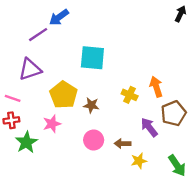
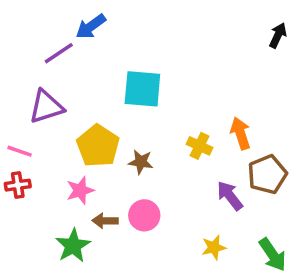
black arrow: (180, 14) -> (278, 35), moved
green star: (26, 142) -> (73, 246), moved
brown arrow: (123, 143) -> (105, 221), moved

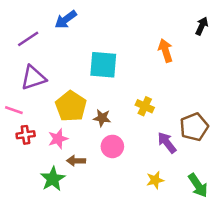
purple line: (59, 53) -> (28, 39), moved
orange arrow: (240, 133) -> (166, 51), moved
red cross: (18, 185) -> (26, 135), moved
pink circle: (144, 215) -> (112, 146), moved

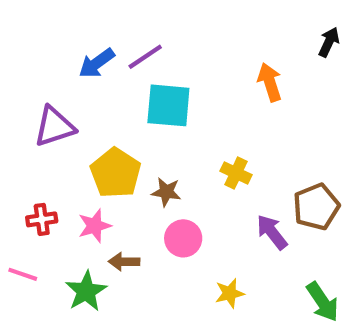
blue arrow: (66, 19) -> (97, 63), moved
purple line: (28, 39) -> (145, 57), moved
pink line: (14, 110) -> (23, 274), moved
yellow star: (155, 180) -> (230, 293), moved

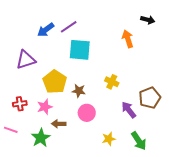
black arrow: (329, 42) -> (148, 20), moved, turned 80
green arrow: (323, 302) -> (139, 141), moved

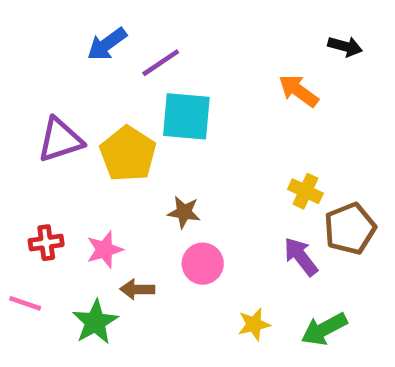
blue arrow: (46, 30) -> (107, 44), moved
orange arrow: (128, 39) -> (298, 91), turned -36
yellow pentagon: (55, 82) -> (128, 154), moved
yellow cross: (112, 82) -> (305, 191), moved
green arrow: (139, 141) -> (324, 329), turned 96

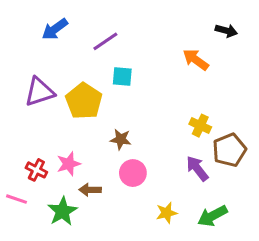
blue arrow: (107, 44) -> (55, 29), moved
cyan square: (186, 116) -> (122, 77), size x0.6
red cross: (46, 243) -> (36, 170), moved, turned 35

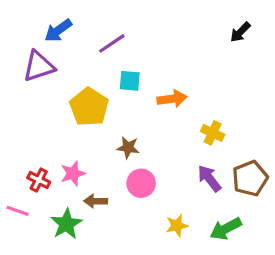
black arrow: (226, 31) -> (240, 32), turned 120
orange arrow: (196, 60) -> (172, 99), moved, turned 136
purple triangle: (40, 92) -> (39, 66), moved
brown pentagon: (229, 150) -> (250, 178), moved

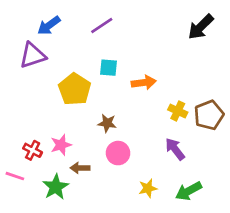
black arrow: (240, 32) -> (201, 27), size x1.5
purple line: (112, 43) -> (102, 26), moved
brown pentagon: (250, 178) -> (209, 115), moved

